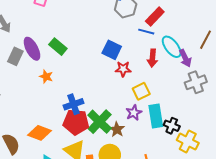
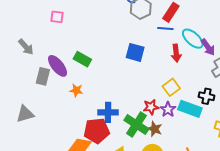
red star: (123, 69) -> (151, 107), moved
blue cross: (74, 104) -> (108, 112), turned 30
cyan rectangle: (156, 116) -> (190, 109), turned -50
red pentagon: (76, 122) -> (97, 131), moved
black cross: (172, 126) -> (207, 96), moved

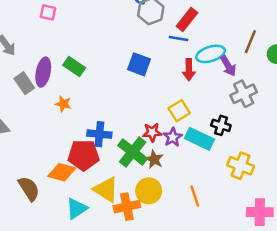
cyan ellipse: (193, 39) -> (211, 54), turned -65
purple ellipse: (58, 66) -> (43, 72), turned 45
gray rectangle: (43, 76) -> (24, 83), turned -54

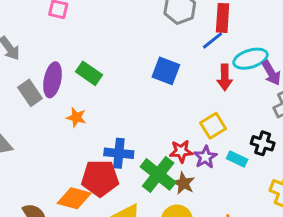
red rectangle: (187, 19) -> (223, 18), turned -35
blue line: (178, 39) -> (213, 40), turned -48
cyan rectangle: (199, 139) -> (237, 159), size x0.6

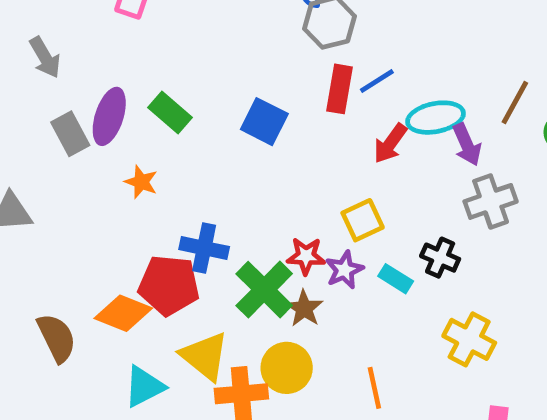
red rectangle: (223, 18) -> (340, 89), moved
blue square: (166, 71) -> (264, 122), moved
red arrow: (225, 77) -> (390, 143), turned 30

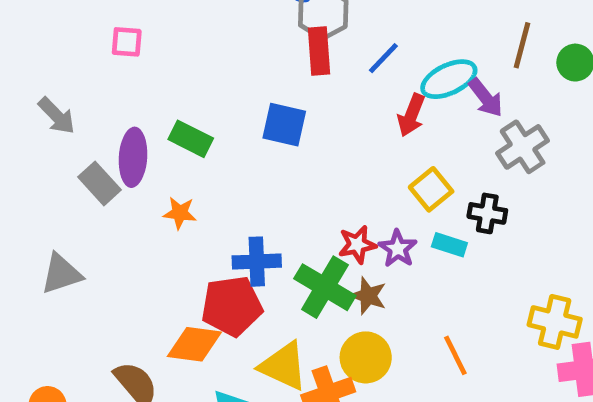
red rectangle: (340, 89) -> (319, 51), moved
yellow square: (363, 220) -> (431, 189), moved
yellow cross: (469, 339) -> (555, 322), moved

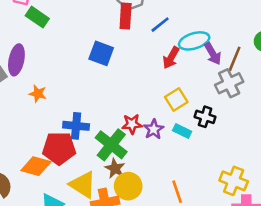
brown line: (522, 45) -> (235, 59), moved
green rectangle: (191, 139) -> (37, 17), moved
brown star: (368, 296) -> (115, 168), moved

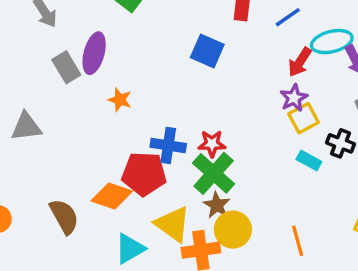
red star: (132, 124) -> (212, 144), moved
purple star: (154, 129) -> (294, 98), moved

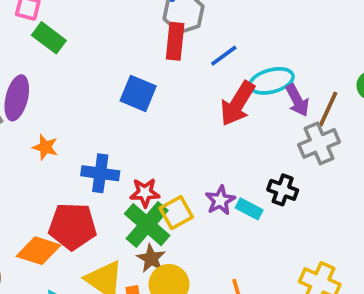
red arrow: (300, 62) -> (238, 104), size x1.4
purple star: (294, 98) -> (220, 200), moved
yellow square: (304, 118) -> (176, 213), moved
blue cross: (168, 145) -> (100, 173), moved

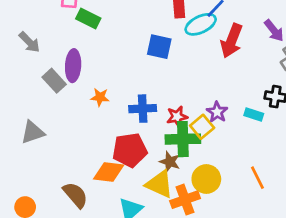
cyan ellipse: (271, 81) -> (201, 24), moved
purple star: (220, 200) -> (217, 112), moved
green cross: (147, 225) -> (183, 139), turned -32
brown star: (151, 258) -> (170, 162), moved

